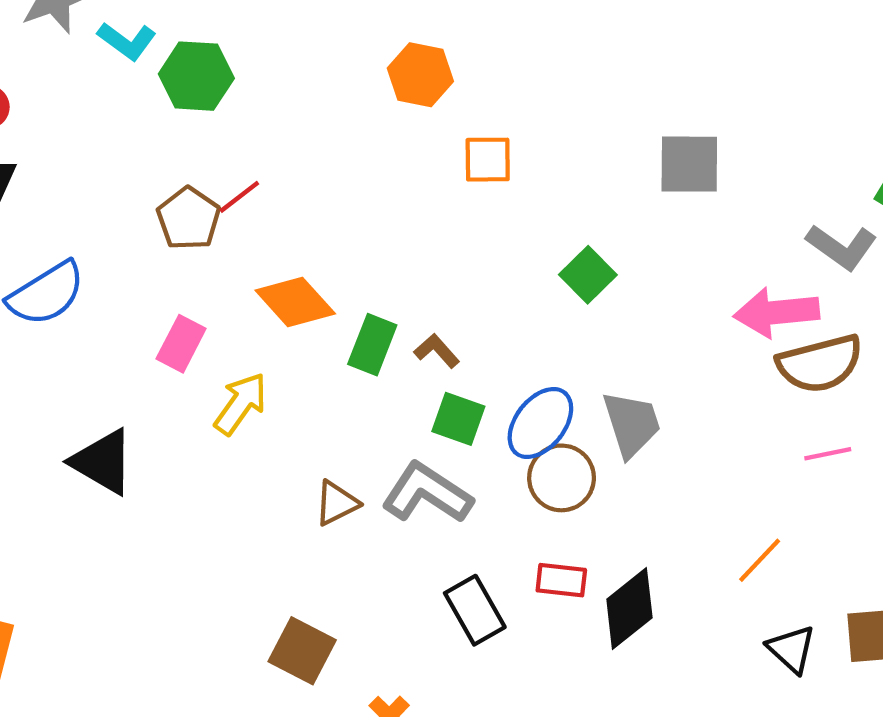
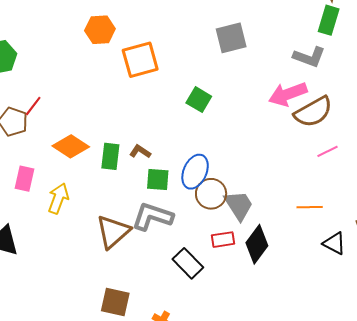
orange square: (488, 160) -> (140, 60), size x1.5
gray trapezoid: (632, 424) -> (239, 205), moved
brown triangle: (336, 503) -> (113, 232), size x1.6
orange line: (760, 560) -> (310, 207), turned 60

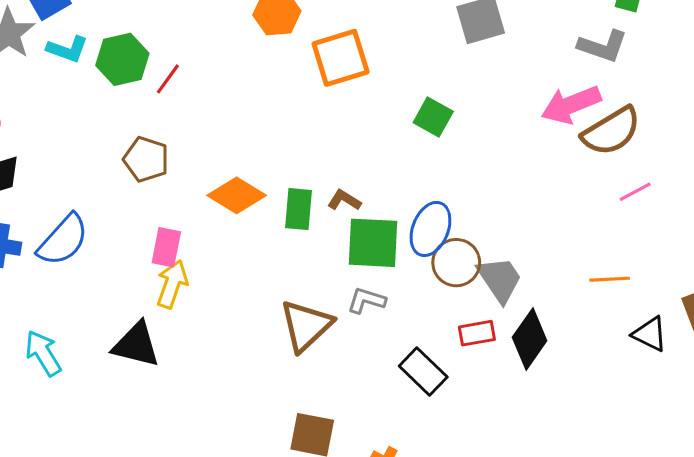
red line: (33, 106) -> (168, 79), moved
green square: (158, 180) -> (373, 243), size x1.5
yellow arrow: (58, 198) -> (172, 284), moved
gray L-shape: (152, 216) -> (366, 300), size x0.6

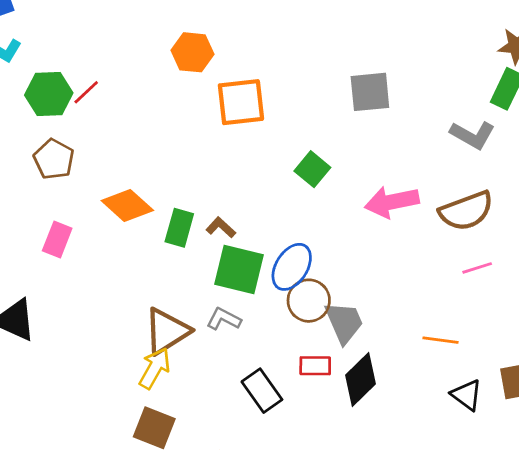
green hexagon: (122, 59) -> (49, 94), moved
pink arrow: (571, 105) -> (392, 202), moved
yellow arrow: (172, 284) -> (155, 368), moved

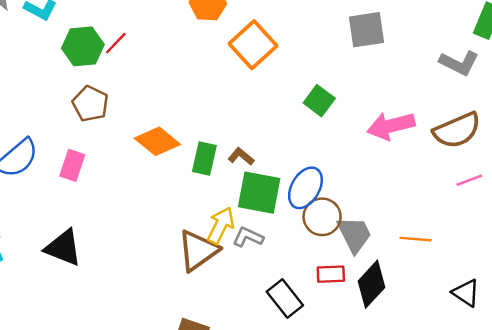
orange square: (241, 102) -> (253, 45), turned -33
pink rectangle: (57, 240) -> (72, 165), moved
orange line: (440, 340) -> (416, 239), moved
yellow arrow: (155, 368) -> (221, 225), moved

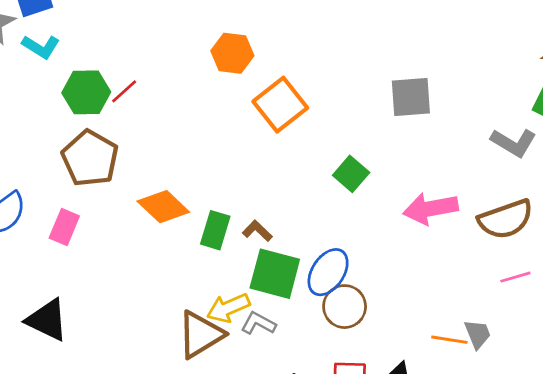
brown pentagon: (90, 104) -> (90, 158), size x1.4
yellow arrow: (221, 225) -> (228, 308), turned -144
gray trapezoid: (354, 234) -> (478, 334), moved, size x0.7

